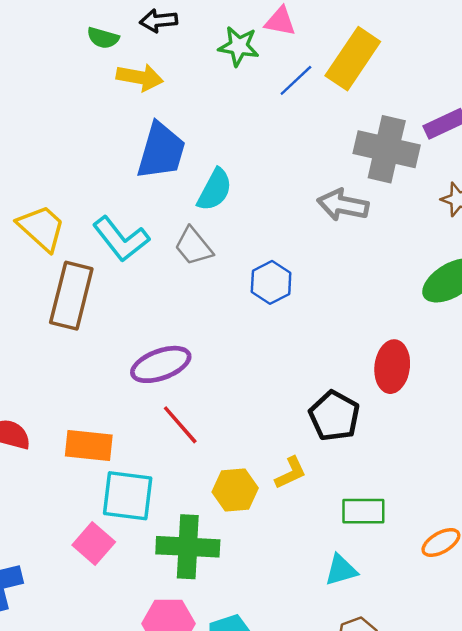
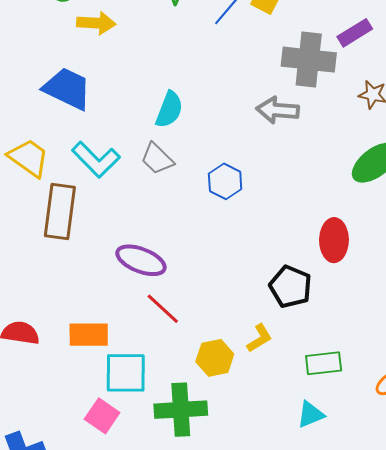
blue trapezoid: (161, 151) -> (67, 89), moved, turned -74
purple ellipse: (161, 364) -> (141, 260), turned 48

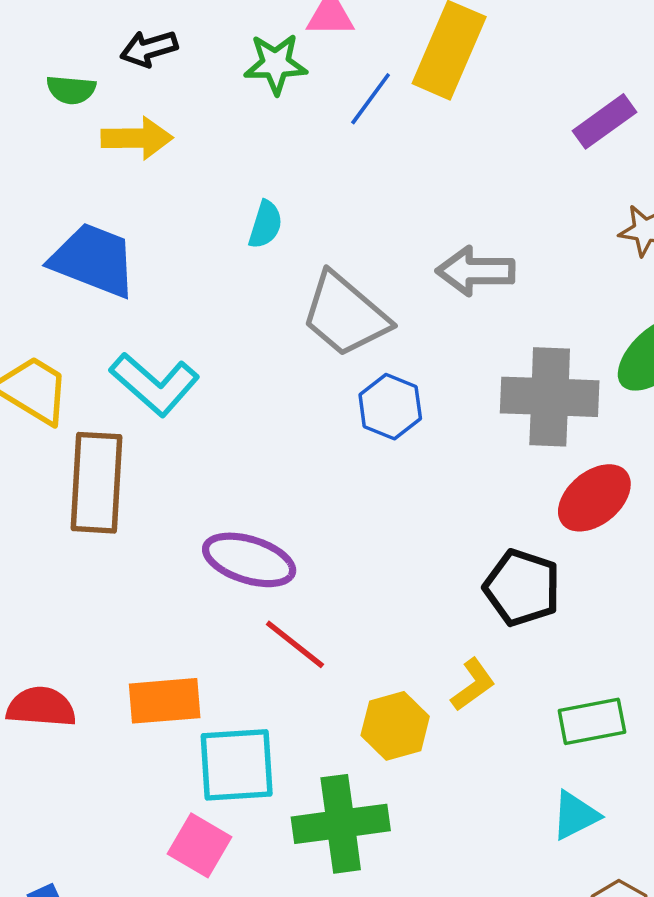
gray cross: (309, 60) -> (550, 397), moved
cyan semicircle: (169, 110) -> (265, 225), moved, size x0.7
gray trapezoid: (157, 159) -> (345, 315), moved, size x1.5
red ellipse: (334, 240) -> (594, 498), turned 54

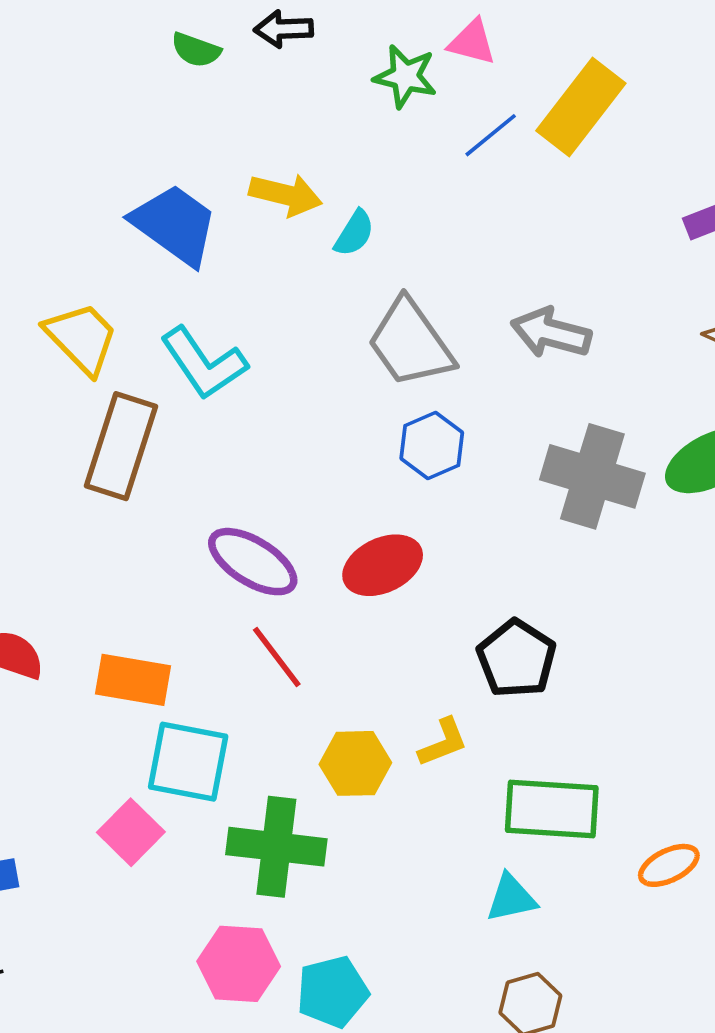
yellow arrow: (137, 138) -> (286, 195), moved
red ellipse: (594, 498) -> (383, 565), moved
green rectangle: (592, 721) -> (552, 809), size x1.4

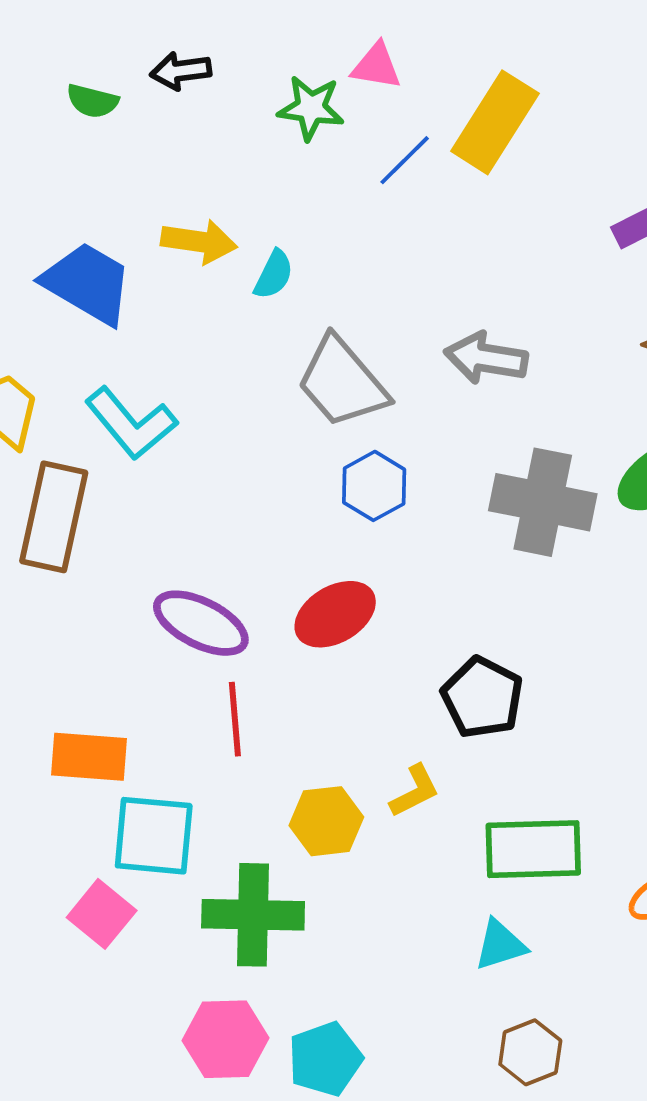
red line: (277, 657) -> (235, 719), turned 38

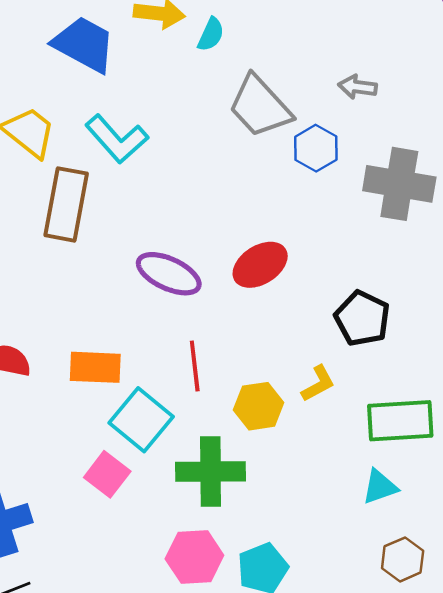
gray arrow: (486, 358) -> (358, 87), size x0.7
blue hexagon: (374, 486) -> (316, 148), moved
red line: (235, 719) -> (195, 366), moved
cyan square: (154, 836) -> (141, 420), turned 36

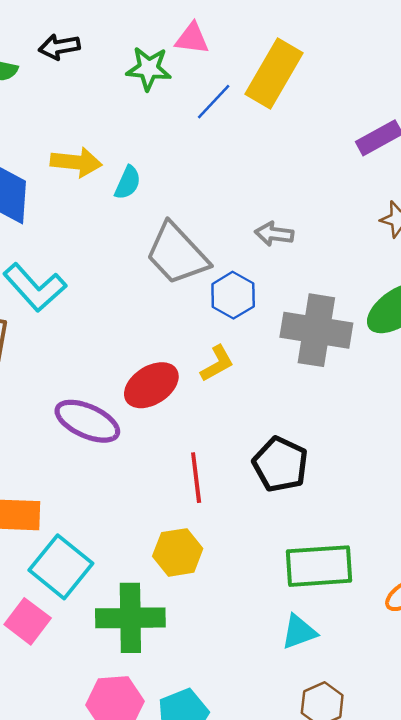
red ellipse: (260, 265) -> (151, 385), moved
red line: (195, 366) -> (196, 478), moved
yellow L-shape: (318, 384) -> (217, 363), moved

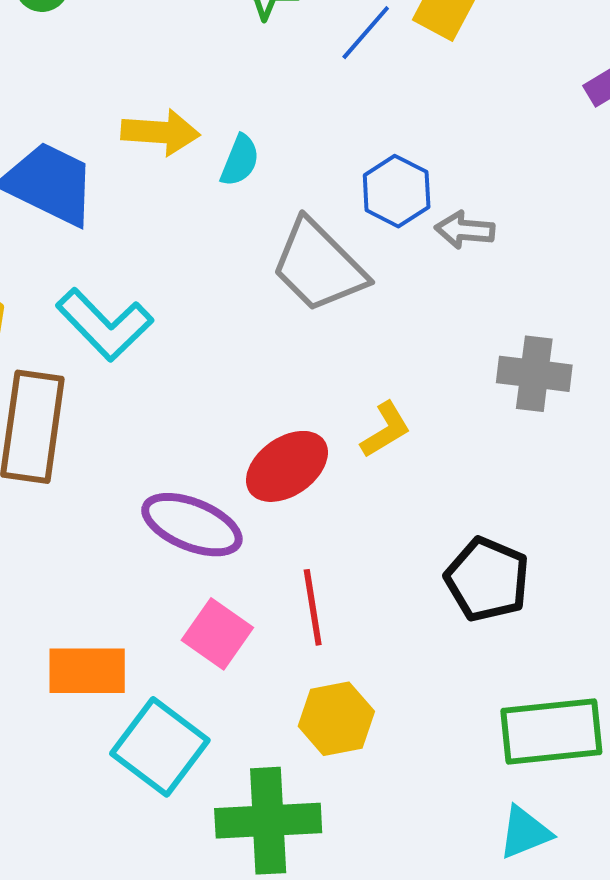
blue hexagon: (233, 295) -> (397, 191), moved
gray cross: (316, 330) -> (534, 374), size x0.7
red line: (196, 478) -> (313, 607), moved
pink square: (28, 621) -> (217, 634), moved

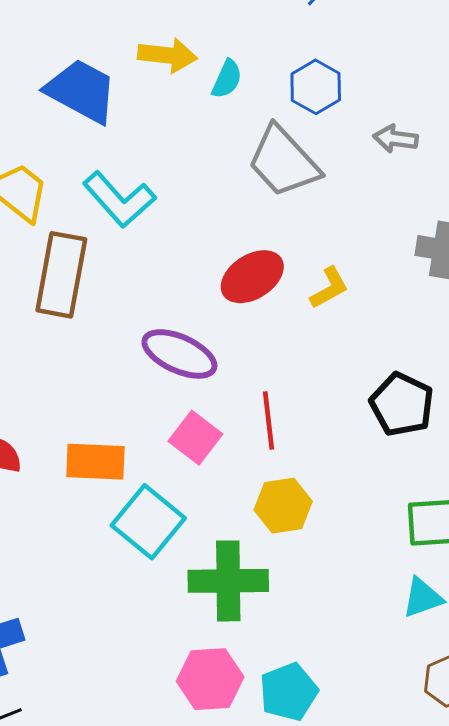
blue hexagon: (397, 191) -> (316, 87), moved
red ellipse: (287, 466) -> (252, 277), moved

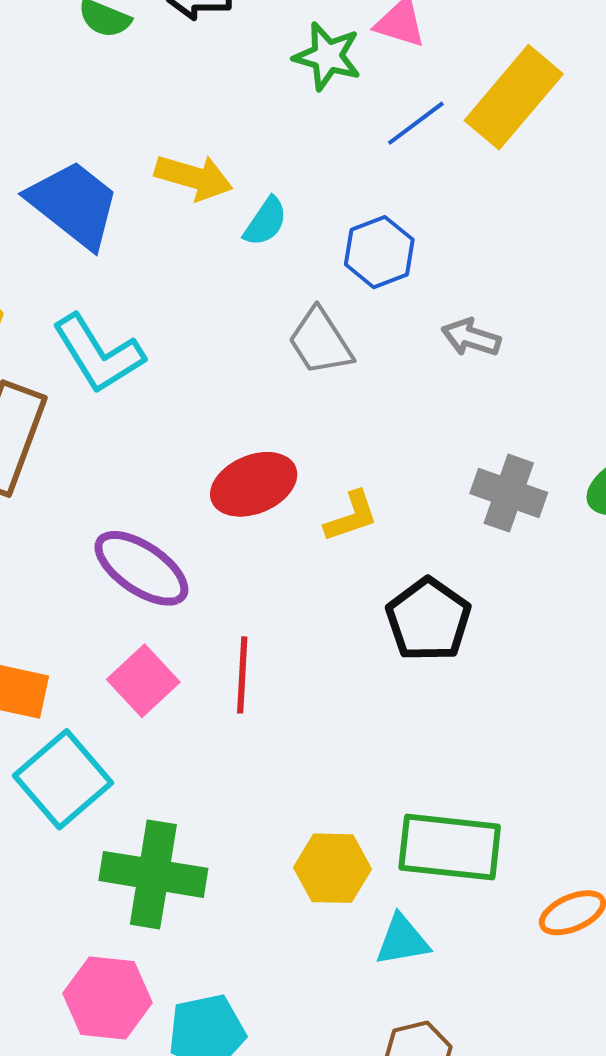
gray trapezoid: (283, 162) -> (320, 342), size x0.7
black pentagon: (402, 404) -> (428, 620), moved
yellow hexagon: (283, 506) -> (333, 868), moved

